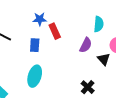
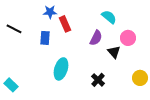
cyan semicircle: (99, 24) -> (109, 17), turned -56
cyan ellipse: (35, 76) -> (61, 69), moved

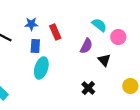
blue star: (50, 12) -> (31, 24), moved
pink circle: (128, 38) -> (118, 37), moved
cyan ellipse: (61, 69) -> (41, 68), moved

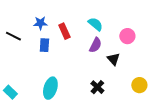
cyan semicircle: (99, 25) -> (95, 24), moved
cyan ellipse: (41, 68) -> (50, 88), moved

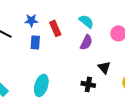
black triangle: (113, 59) -> (104, 67), moved
black cross: (97, 87) -> (88, 84), turned -32

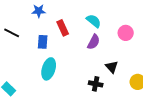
blue star: (31, 20) -> (39, 11), moved
cyan ellipse: (41, 85) -> (49, 69), moved

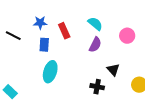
blue star: (39, 11) -> (40, 23), moved

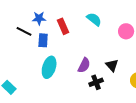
black line: (13, 36) -> (24, 31), moved
purple semicircle: (95, 45) -> (84, 65), moved
black cross: (97, 87) -> (96, 82), turned -32

